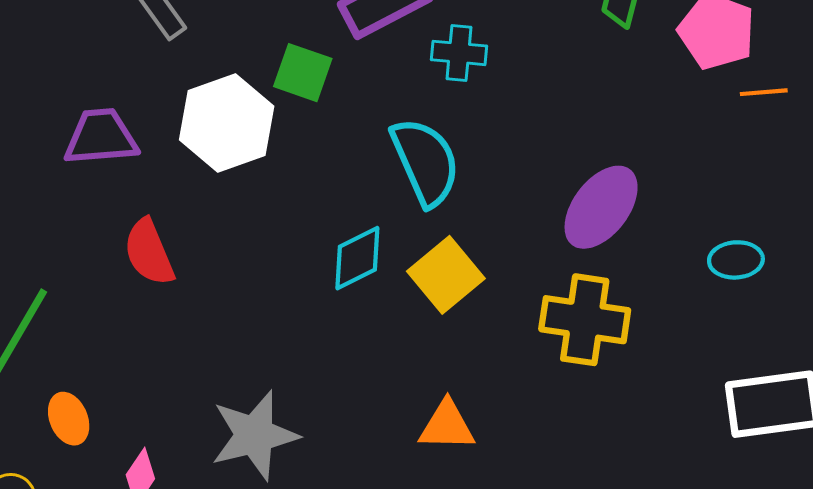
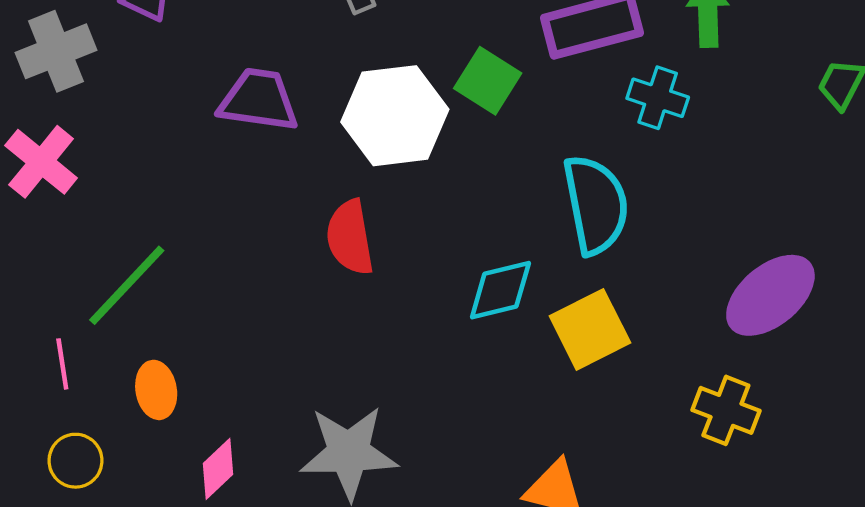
red semicircle: (149, 252) -> (350, 237), moved
yellow cross: (585, 320) -> (726, 410), size x0.7

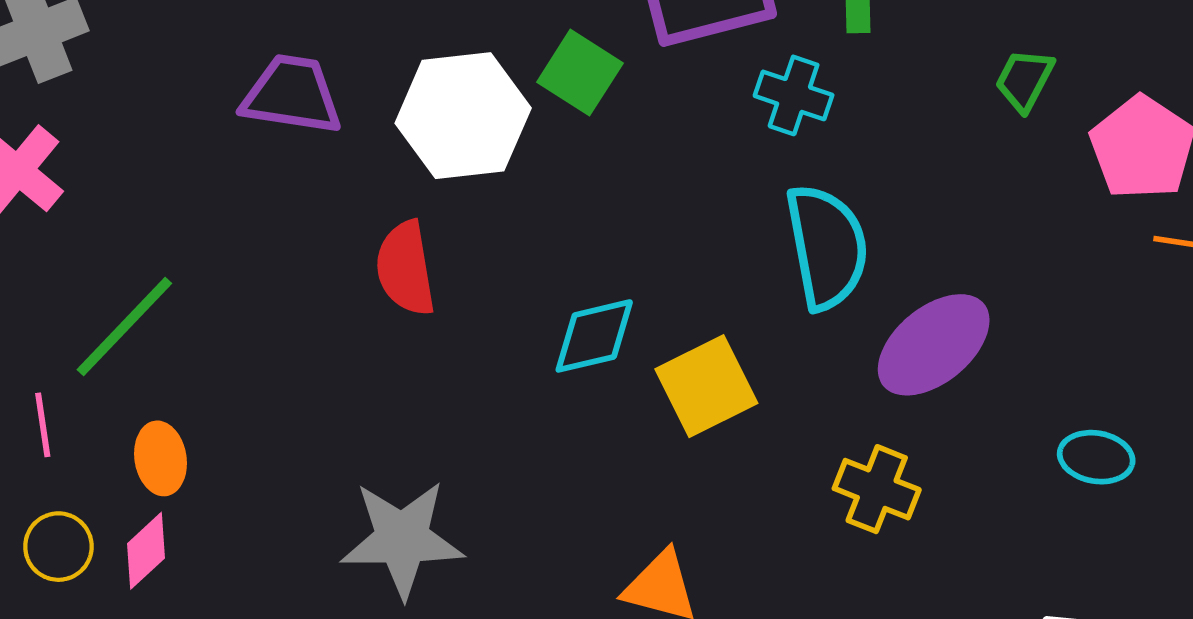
cyan semicircle: (596, 205) -> (827, 247), moved
pink diamond: (218, 469) -> (146, 551), moved

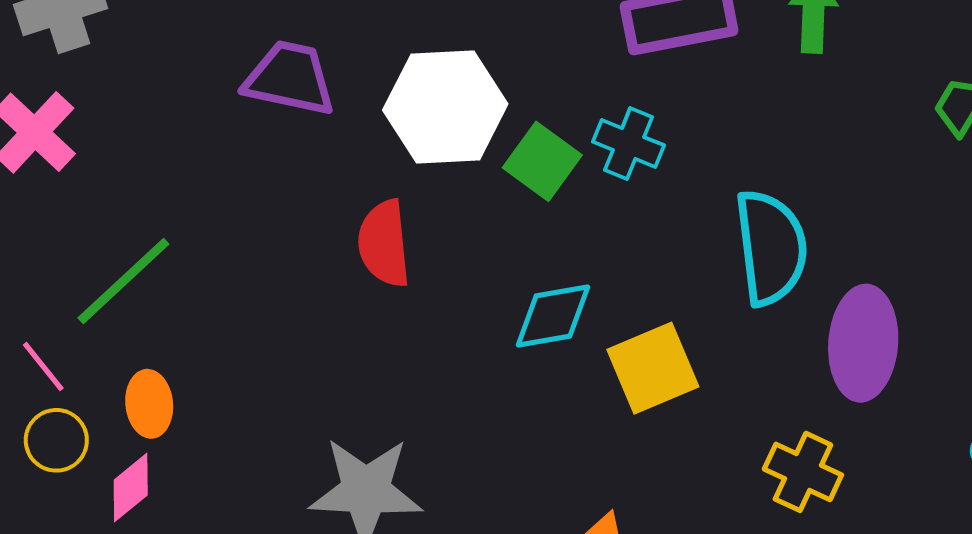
green square: (580, 73) -> (542, 161), moved
cyan cross: (794, 95) -> (629, 144), moved
purple ellipse: (934, 345) -> (863, 343), turned -50
pink line: (43, 425) -> (43, 366), turned -34
yellow circle: (58, 547) -> (56, 440), moved

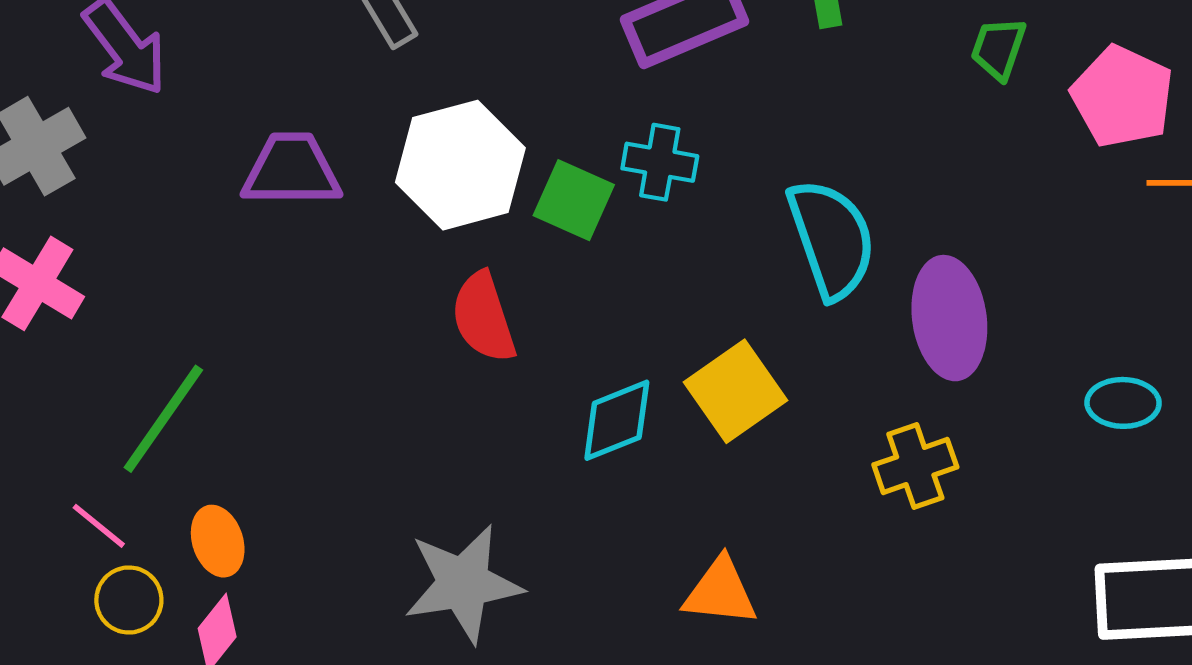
red semicircle: (384, 244) -> (483, 317), moved
cyan diamond: (553, 316) -> (617, 420), moved
yellow cross: (803, 472) -> (915, 466), turned -32

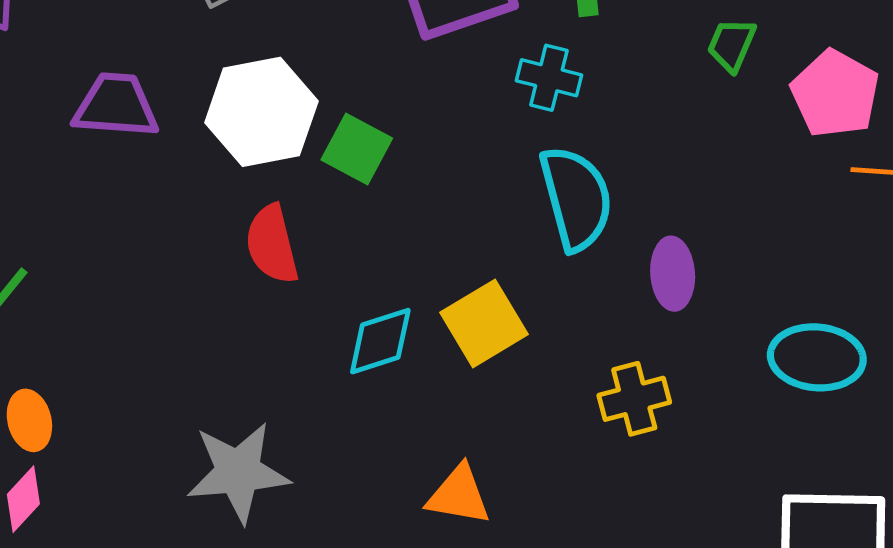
cyan cross: (660, 162) -> (549, 78), moved
purple ellipse: (949, 318) -> (673, 274), size x0.7
cyan ellipse: (1123, 403) -> (817, 357), size x1.5

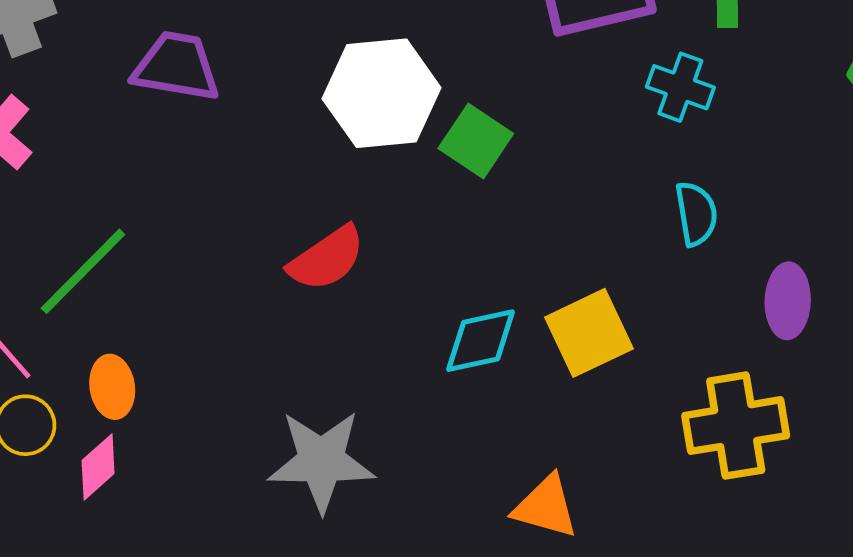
purple trapezoid: (116, 106) -> (176, 67), moved
cyan semicircle: (576, 198) -> (696, 214), size x0.6
red semicircle: (272, 244) -> (327, 259), moved, turned -116
yellow cross: (634, 399) -> (736, 426), size x1.4

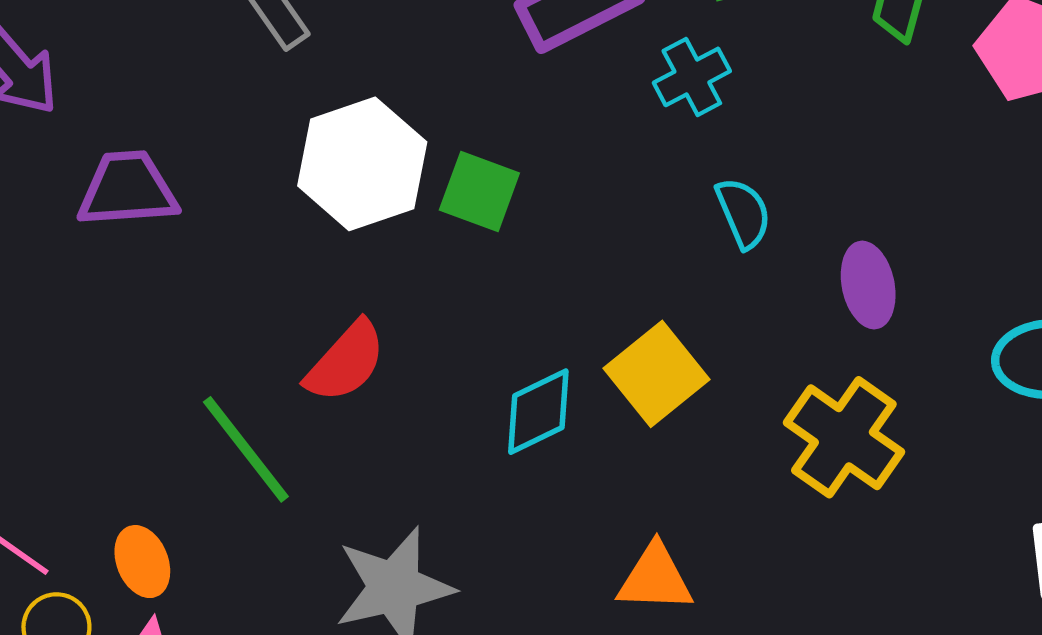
cyan cross: (680, 87) -> (692, 77), turned -34
green line: (83, 271) -> (246, 449), moved, turned -69
yellow cross: (736, 426) -> (844, 437), turned -32

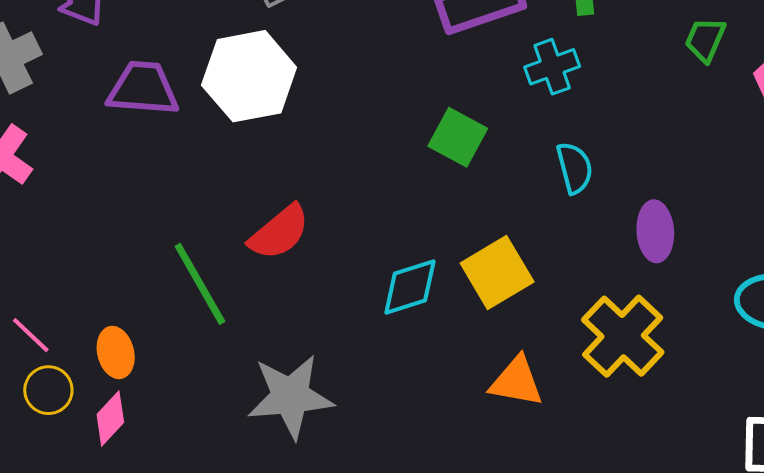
white hexagon: (362, 164) -> (249, 76), moved
green square: (479, 191) -> (458, 137), moved
orange triangle: (655, 578) -> (516, 382), moved

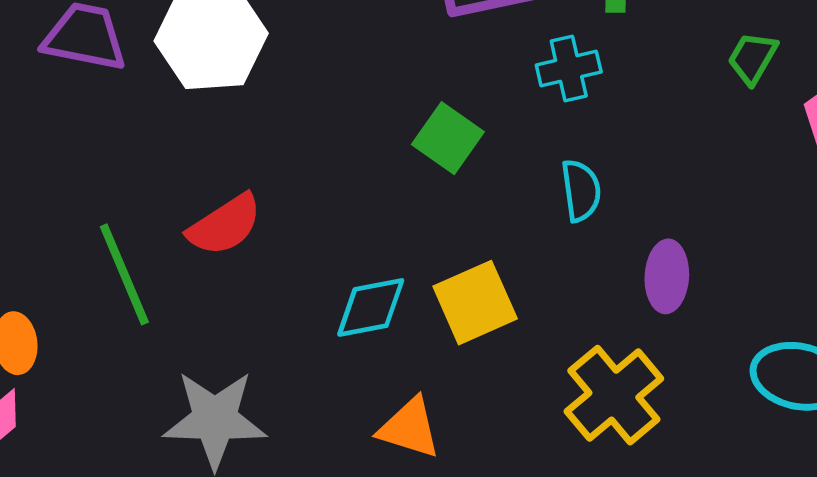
orange triangle: (516, 382) -> (409, 428), moved

